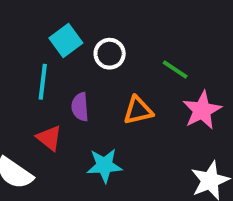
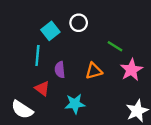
white circle: (110, 54) -> (79, 23), moved

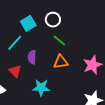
green line: (115, 46) -> (59, 41), moved
cyan line: (37, 56) -> (15, 43), turned 30

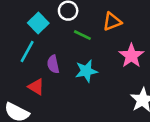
orange triangle: (61, 62) -> (112, 21), moved
cyan star: (41, 88) -> (86, 71), moved

